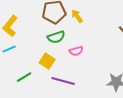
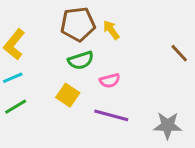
green line: (24, 77) -> (16, 107), moved
purple line: (63, 81) -> (111, 115), moved

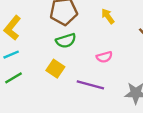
yellow arrow: (111, 30) -> (108, 16), moved
pink semicircle: (110, 81) -> (104, 57), moved

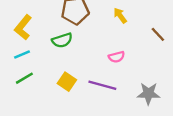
green semicircle: (66, 41) -> (62, 40), moved
yellow square: (55, 69) -> (67, 82), moved

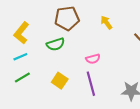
pink semicircle: (117, 57) -> (93, 59), moved
purple line: (102, 85) -> (91, 84), turned 60

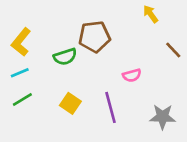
brown pentagon: (67, 18) -> (94, 37), moved
yellow arrow: (106, 23) -> (151, 14), moved
pink semicircle: (93, 59) -> (132, 75), moved

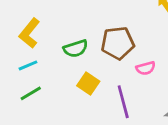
brown pentagon: (94, 37) -> (118, 43), moved
yellow square: (70, 103) -> (88, 84), moved

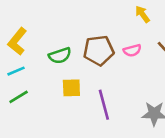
pink semicircle: (146, 68) -> (132, 50), moved
yellow square: (88, 84) -> (71, 88), turned -36

